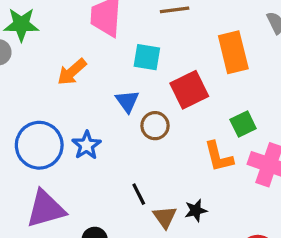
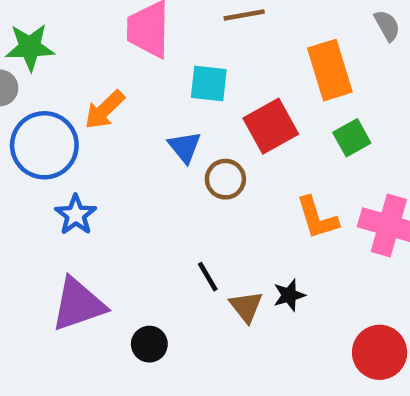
green square: (243, 124) -> (352, 138), moved
blue circle: (39, 145) -> (44, 145), moved
blue star: (86, 145) -> (76, 215), moved

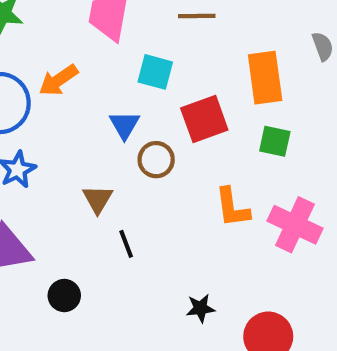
green square: (352, 138) -> (275, 141), turned 32
black star: (289, 295) -> (200, 308), moved
brown triangle: (246, 307) -> (98, 199), moved

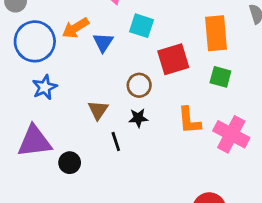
blue triangle: (124, 125) -> (103, 42), moved
black circle: (64, 296) -> (70, 163), moved
black star: (200, 308) -> (138, 118), moved

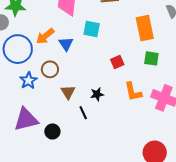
red square: (173, 59) -> (117, 62), moved, size x0.6
brown circle: (139, 85) -> (50, 69), moved

